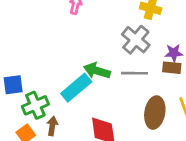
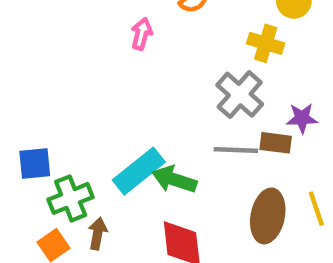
brown rectangle: (172, 68) -> (276, 143), moved
green arrow: (97, 71) -> (174, 179), moved

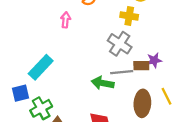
purple star: (302, 118) -> (154, 60), moved
cyan rectangle: (139, 171) -> (41, 67), moved
green arrow: (174, 179) -> (103, 83), moved

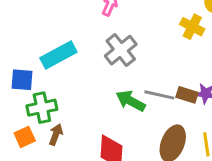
gray cross: (120, 44) -> (121, 50), moved

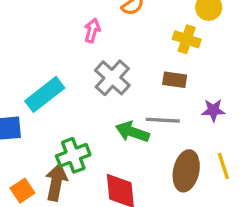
brown rectangle: (187, 95) -> (175, 80), moved
green cross: (42, 108) -> (73, 155), moved
brown arrow: (56, 135) -> (56, 182), size x1.5

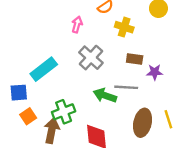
yellow cross: (187, 39) -> (124, 27), moved
purple star: (213, 110) -> (155, 72), moved
orange square: (22, 191) -> (28, 116), moved

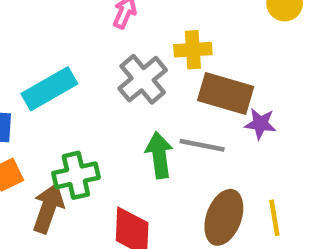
yellow cross: (124, 27) -> (193, 50), moved, turned -30
brown rectangle: (135, 59) -> (226, 93), size x1.6
green arrow: (105, 95) -> (159, 155), turned 55

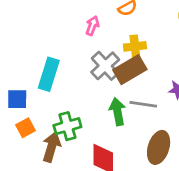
cyan rectangle: (49, 89) -> (49, 74), turned -40
brown rectangle: (226, 93) -> (130, 70), moved, turned -44

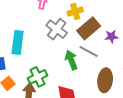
brown rectangle: (130, 70) -> (89, 28), moved
gray line: (143, 104) -> (89, 52), turned 30

